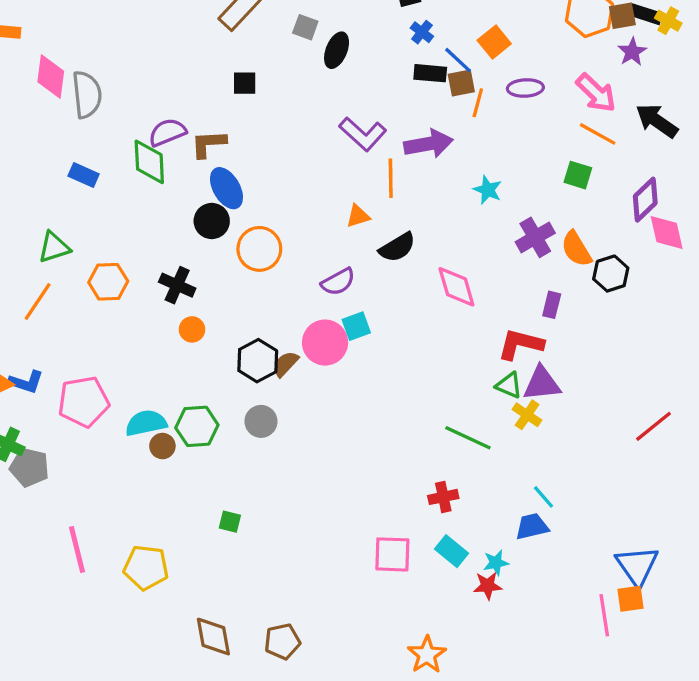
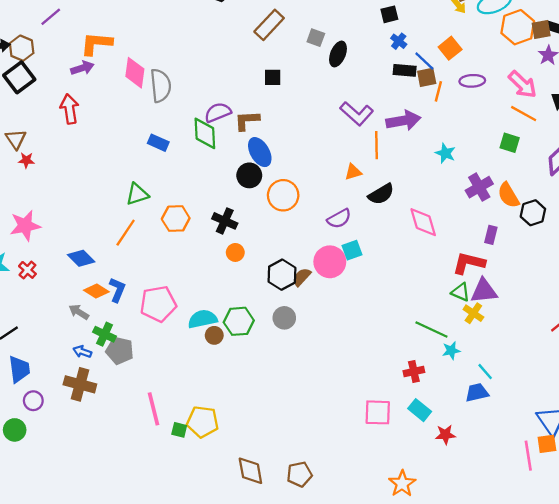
blue L-shape: (26, 382) -> (117, 290), turned -85
green square: (230, 522) -> (179, 430), moved
cyan star: (496, 563) -> (451, 351), moved

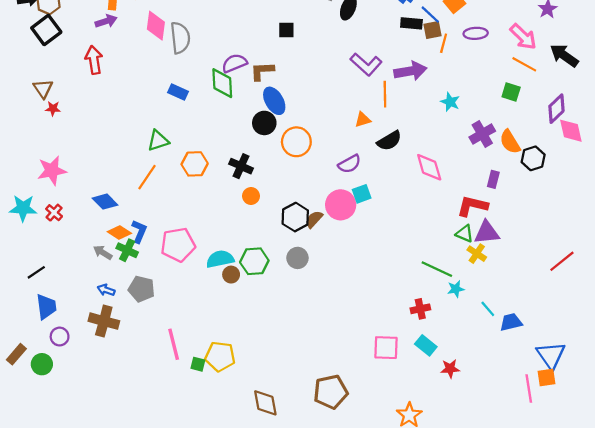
green cross: (105, 334) -> (127, 250), moved
blue trapezoid: (477, 393) -> (511, 322), moved
brown pentagon: (299, 474) -> (331, 392), moved, size x1.4

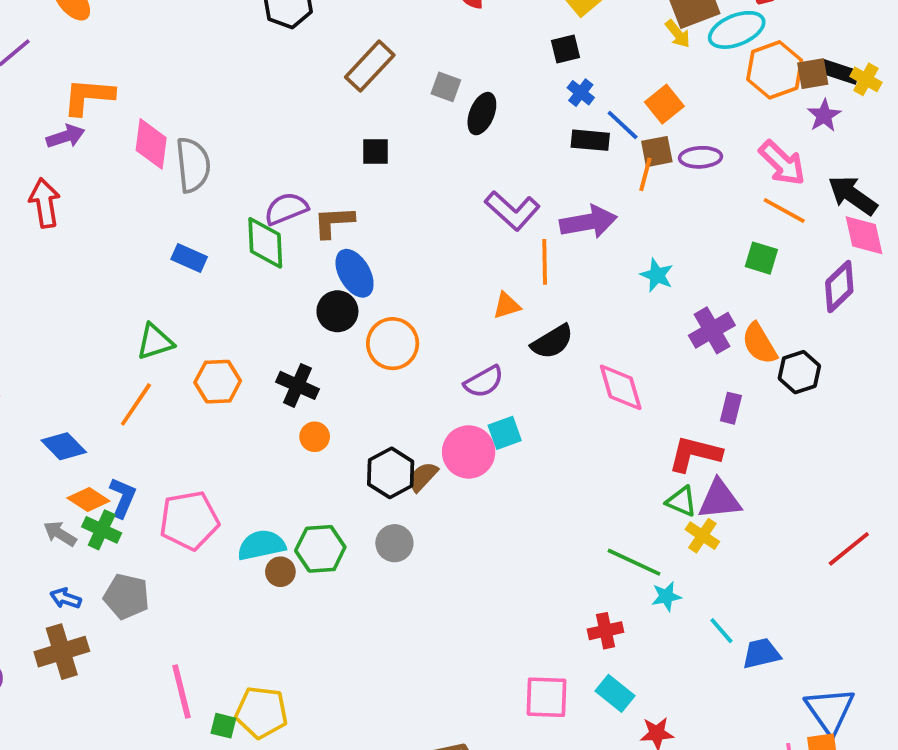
brown square: (432, 30) -> (657, 152), moved
pink diamond: (571, 131) -> (864, 235), moved
brown cross: (104, 321) -> (62, 652), turned -32

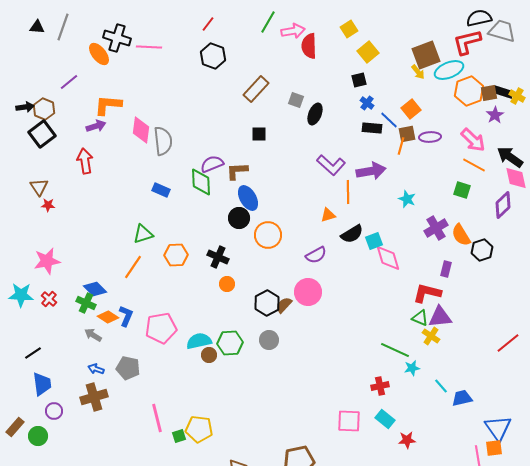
cyan square: (505, 433) -> (374, 241), moved
green cross: (102, 530) -> (86, 303), moved
green square: (223, 726) -> (179, 436), turned -32

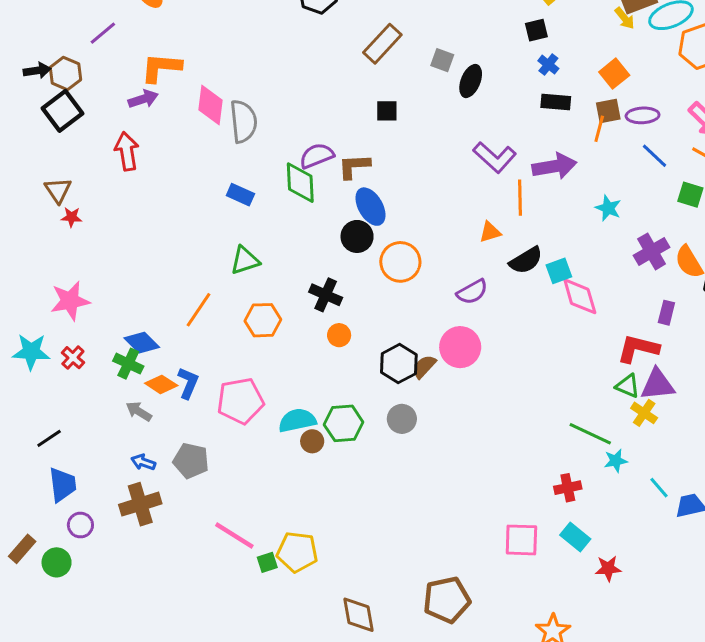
blue line: (389, 120) -> (655, 156), moved
green triangle: (143, 234) -> (245, 260), moved
orange hexagon: (176, 255) -> (263, 320), moved
pink line: (157, 418) -> (234, 535), turned -44

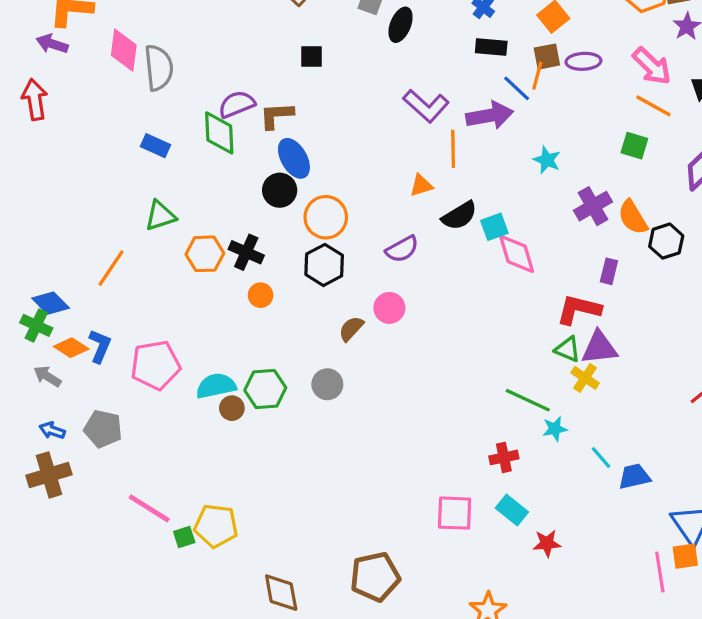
purple arrow: (143, 99) -> (52, 44), turned -144
blue line: (655, 156) -> (517, 88), moved
orange hexagon: (263, 320) -> (205, 254), moved
pink circle: (460, 347) -> (389, 308), size x0.7
black hexagon: (399, 364) -> (324, 265), moved

